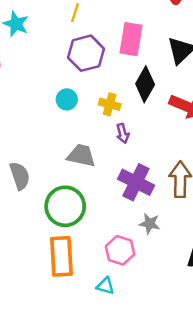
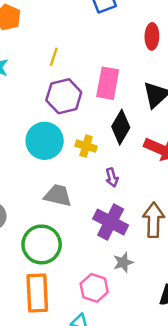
cyan circle: (67, 99) -> (45, 141), size x1.8
purple arrow: (123, 133) -> (112, 177), moved
gray star: (150, 224) -> (123, 262), turned -30

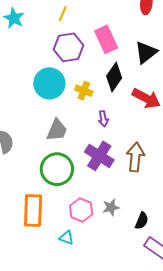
pink rectangle: (108, 83) -> (106, 39), turned -40
gray trapezoid: (58, 195) -> (57, 130), turned 95
green circle: (42, 244) -> (57, 169), moved
gray star: (123, 262) -> (111, 207), moved

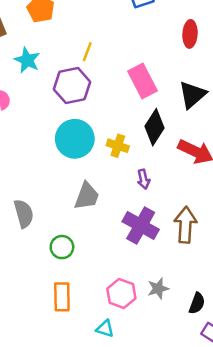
purple hexagon: (69, 47) -> (72, 86), moved
green circle: (57, 169) -> (62, 247), moved, size x0.6
orange rectangle: (33, 210) -> (62, 297), size x0.7

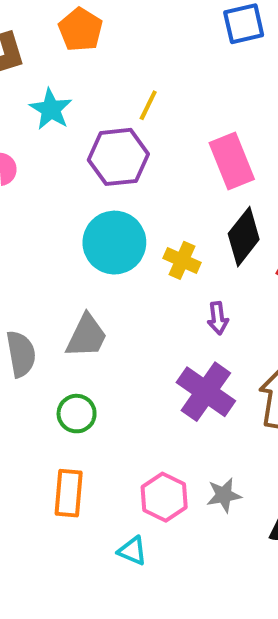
gray trapezoid: (87, 196) -> (87, 336), moved

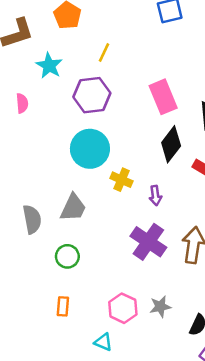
yellow line: (148, 105) -> (104, 52), moved
yellow cross: (182, 260) -> (121, 180), moved
orange rectangle: (69, 493) -> (63, 306), size x0.7

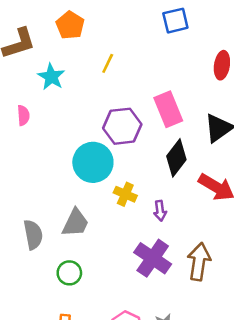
purple hexagon: (92, 95) -> (122, 126), moved

